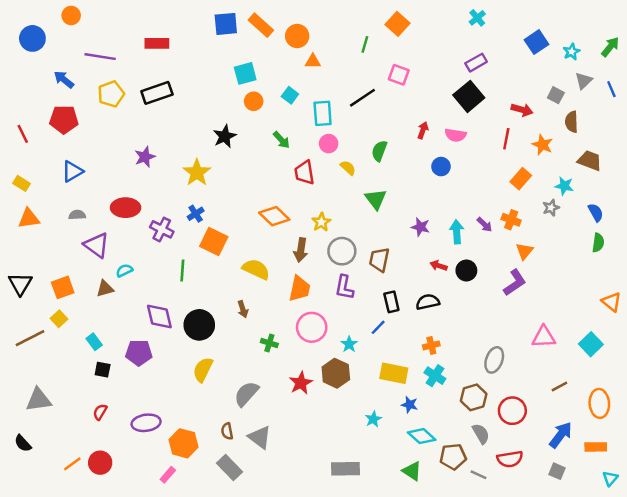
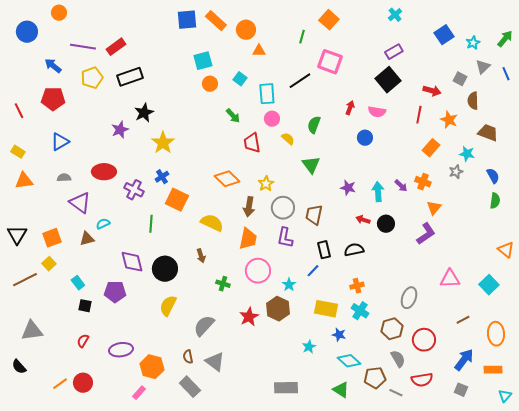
red rectangle: (157, 43) -> (116, 47), moved, turned -36
pink square: (399, 75) -> (330, 62), size x1.4
black star: (225, 136) -> (144, 113), moved

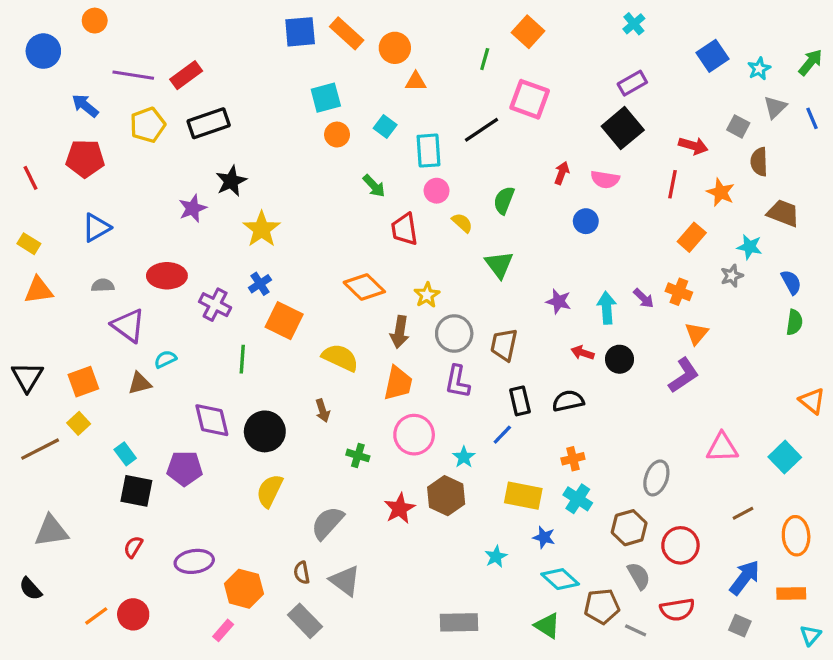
black square: (85, 306) -> (136, 491), size x1.5

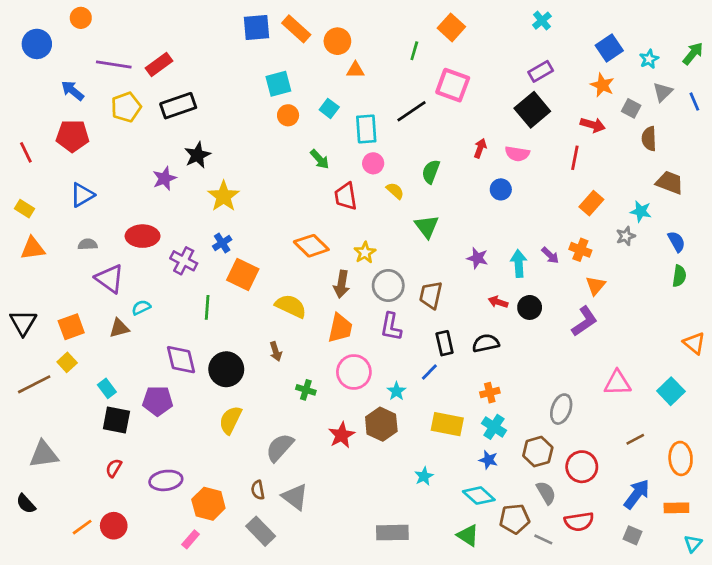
orange star: (721, 192) -> (602, 85), moved
blue star: (544, 537) -> (488, 460), moved

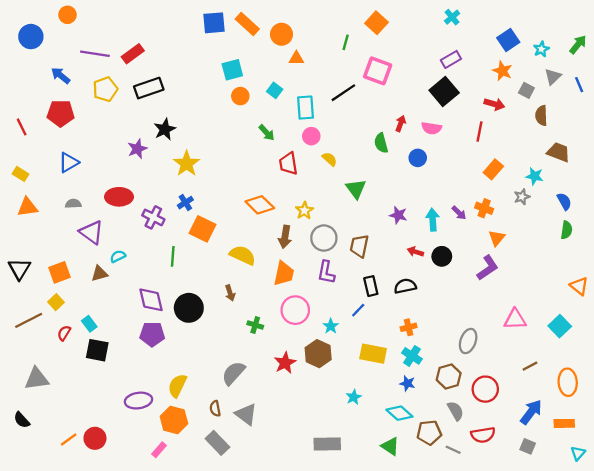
green semicircle: (431, 172) -> (381, 143), moved, turned -36
purple pentagon: (158, 401) -> (152, 334), moved
yellow semicircle: (230, 420) -> (177, 386), moved
red semicircle: (114, 468) -> (64, 333), moved

